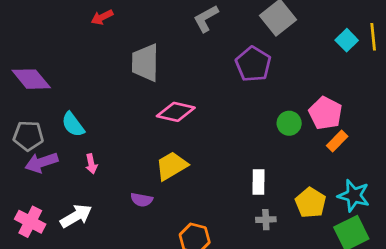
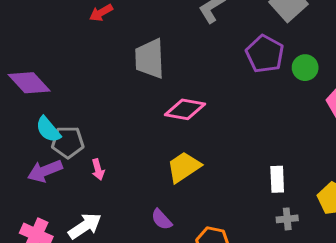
green circle: (289, 123) -> (305, 68), moved
cyan semicircle: (73, 124) -> (48, 129), moved
gray pentagon: (28, 136) -> (68, 142), moved
purple semicircle: (142, 200) -> (162, 219), moved, turned 40

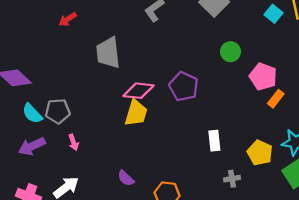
purple pentagon: (265, 54) -> (184, 86), moved
gray pentagon: (68, 142) -> (58, 111), moved
yellow trapezoid: (184, 167) -> (136, 113), moved, turned 144
gray cross: (287, 219) -> (232, 179), moved

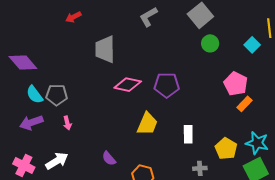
cyan square: (274, 14) -> (252, 45), moved
green circle: (230, 52) -> (210, 43), moved
purple pentagon: (184, 86) -> (167, 85), turned -30
yellow trapezoid: (136, 113) -> (147, 124), moved

